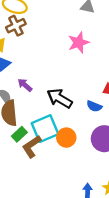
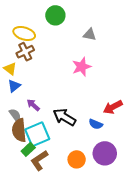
cyan square: (45, 129) -> (37, 134), moved
orange circle: (66, 138) -> (77, 159), moved

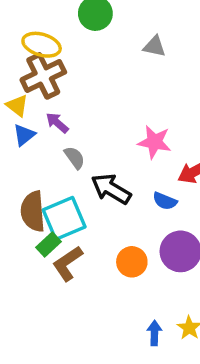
brown cross: (25, 52) -> (43, 76), size x1.4
pink star: (82, 67) -> (154, 142), moved, turned 30
purple arrow: (33, 105) -> (57, 123), moved
gray semicircle: (15, 115) -> (75, 158), moved

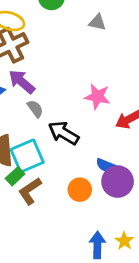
purple arrow: (57, 123) -> (22, 82), size x1.5
blue semicircle: (165, 201) -> (105, 165), moved
blue arrow: (154, 333) -> (97, 245), size x1.4

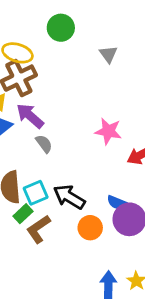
gray triangle: (97, 22) -> (108, 54), turned 42
black arrow: (64, 133) -> (69, 197), moved
cyan square: (27, 156) -> (36, 193), size x0.7

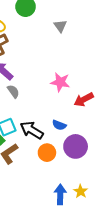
blue semicircle: (117, 203) -> (59, 125), moved

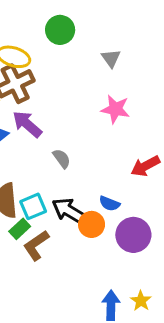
pink star: (60, 82) -> (115, 109), moved
gray semicircle: (13, 91) -> (62, 159), moved
orange circle: (47, 153) -> (92, 224), moved

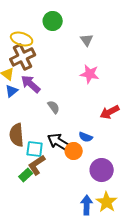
cyan square: (33, 206) -> (35, 149), moved, turned 30
green rectangle: (20, 229) -> (26, 175), moved
purple circle: (133, 235) -> (102, 170), moved
yellow star: (141, 301) -> (107, 202), size x1.5

